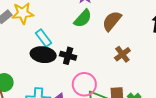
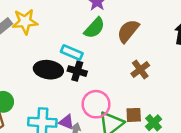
cyan rectangle: (44, 38) -> (72, 52), moved, turned -30

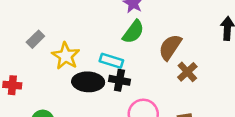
yellow star: (25, 22) -> (66, 56), moved, turned -30
brown semicircle: (128, 31) -> (170, 47), moved

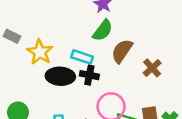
gray rectangle: (35, 39) -> (12, 36), turned 70
brown semicircle: (170, 47) -> (122, 51), moved

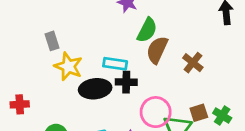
green semicircle: (103, 30) -> (147, 30), moved
gray rectangle: (12, 36) -> (52, 41), moved, turned 56

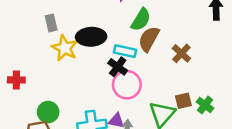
cyan rectangle: (115, 64) -> (125, 51), moved
black cross: (126, 82) -> (118, 67), turned 30
black ellipse: (95, 89) -> (91, 37), moved
pink circle: (156, 112) -> (127, 85), moved

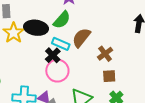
green semicircle: (141, 20) -> (62, 20), moved
brown square: (183, 101) -> (109, 76), moved

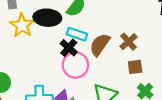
brown semicircle: (81, 38) -> (100, 45), moved

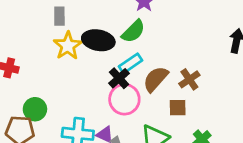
cyan rectangle: (77, 34) -> (131, 63), turned -60
brown square: (135, 67) -> (178, 108), moved

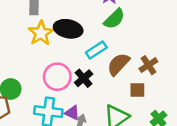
green semicircle: (133, 31) -> (114, 19), moved
black cross: (119, 78) -> (84, 78), moved
pink circle: (124, 99) -> (57, 77), moved

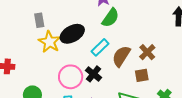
black ellipse: (68, 29) -> (72, 34), turned -30

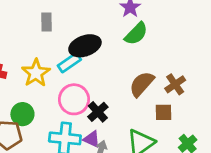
yellow star: (49, 42) -> (36, 73), moved
cyan rectangle: (100, 47) -> (69, 63), moved
black cross: (94, 74) -> (98, 112), moved

